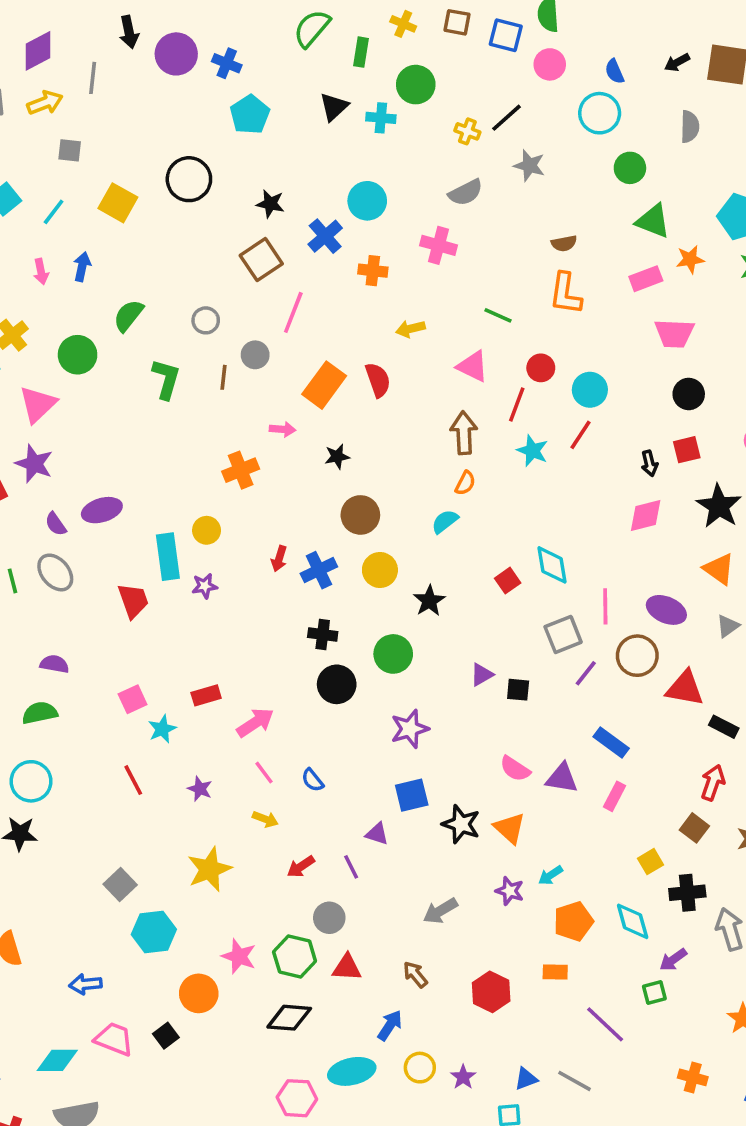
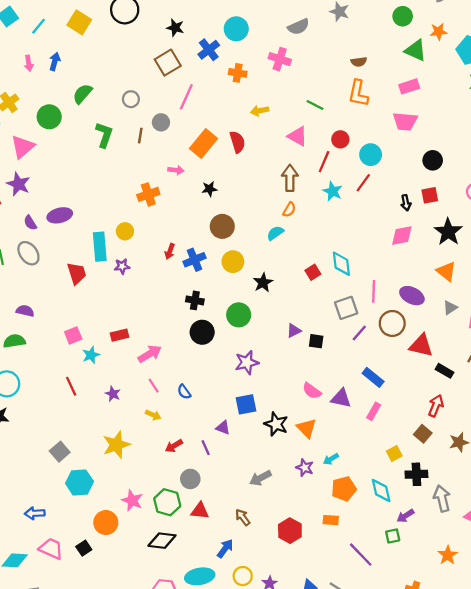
orange star: (690, 259) -> (438, 32), moved
pink trapezoid: (674, 333) -> (405, 121), moved

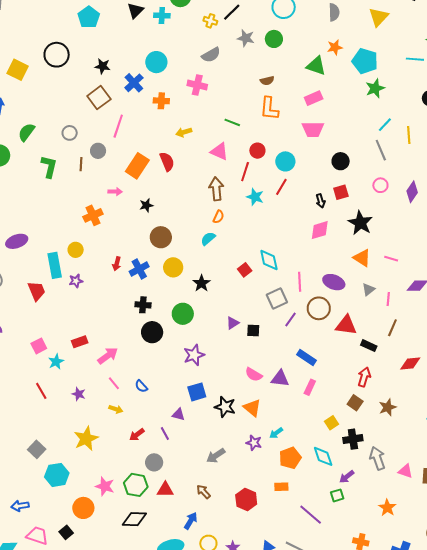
green circle: (403, 16) -> (274, 39), moved

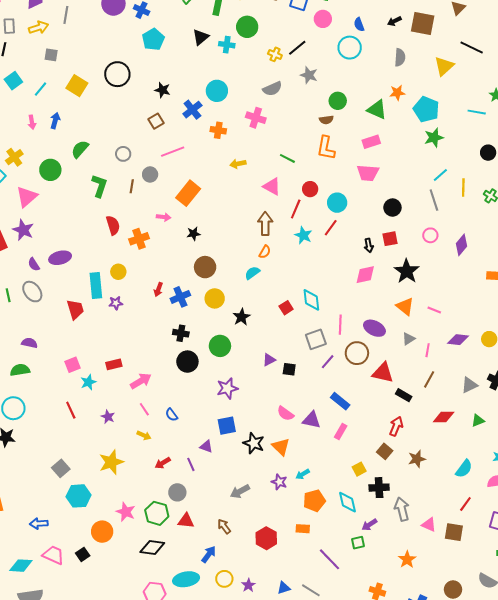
green circle: (274, 39) -> (338, 101), moved
brown square: (99, 98) -> (156, 121), size x0.7
pink line: (118, 126) -> (173, 152), turned 45
red semicircle: (167, 162) -> (113, 225), moved

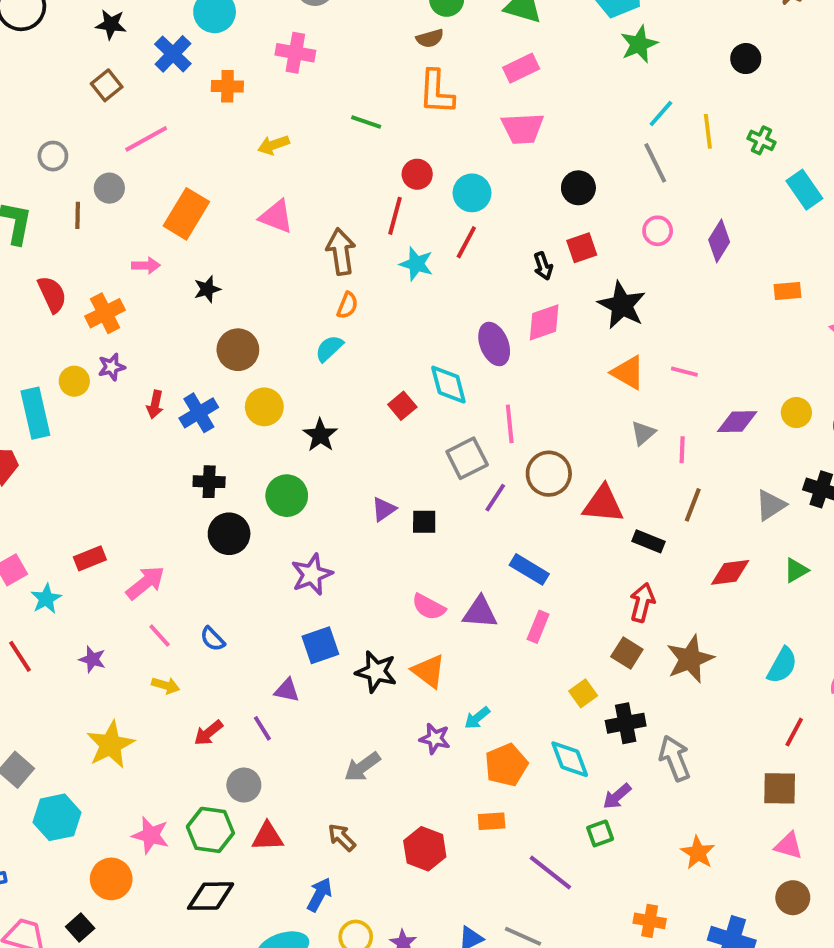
pink triangle: (272, 186) -> (276, 217), moved
purple star: (116, 303) -> (112, 367), moved
purple ellipse: (374, 328) -> (494, 344), moved, turned 50
brown star: (417, 459) -> (690, 659), size x1.4
pink triangle: (429, 525) -> (788, 846), moved

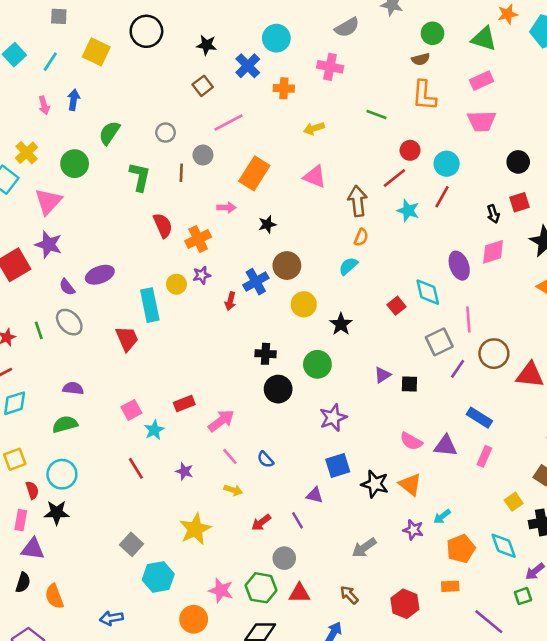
red line: (395, 216) -> (394, 178), turned 35
blue cross: (199, 413) -> (256, 282), moved

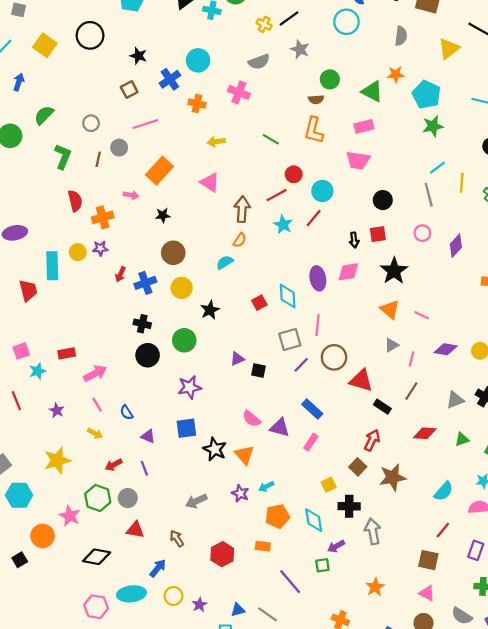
blue cross: (256, 282) -> (145, 283), moved
purple triangle: (315, 495) -> (148, 436), moved
green hexagon: (261, 588) -> (98, 498), moved

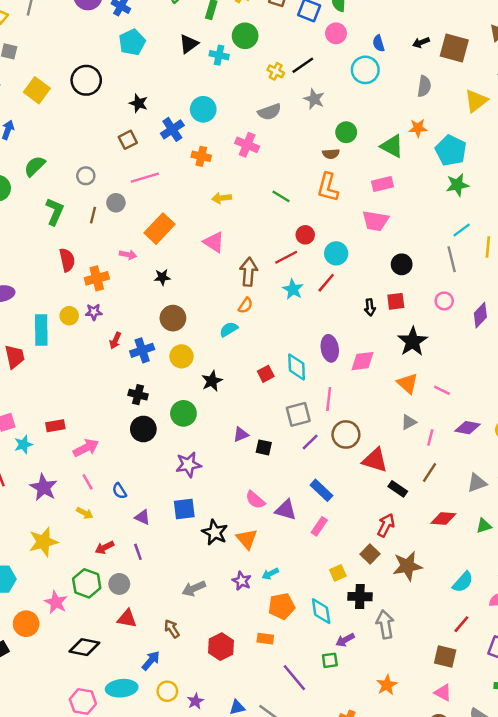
pink diamond: (348, 272) -> (362, 361), moved
purple star: (57, 410) -> (44, 487), size x1.6

